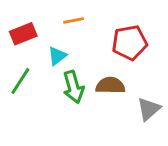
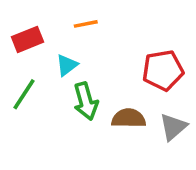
red pentagon: (130, 43) -> (163, 70), moved
brown semicircle: (110, 85) -> (129, 118), moved

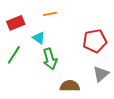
cyan triangle: (67, 65) -> (39, 38), turned -48
brown semicircle: (129, 118) -> (70, 86), moved

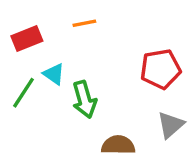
cyan triangle: (39, 38) -> (54, 74), moved

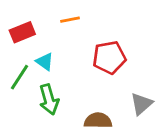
red pentagon: (160, 69) -> (109, 57), moved
green arrow: (84, 99) -> (49, 100), moved

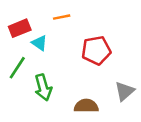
cyan triangle: (45, 62) -> (39, 43), moved

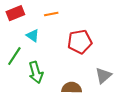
red rectangle: (20, 28) -> (15, 13), moved

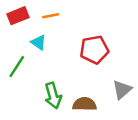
orange line: (51, 14) -> (51, 16), moved
green arrow: (36, 72) -> (53, 96), moved

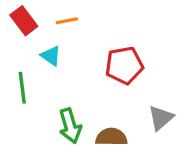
red rectangle: (18, 16) -> (24, 21), turned 75
green line: (17, 67) -> (22, 88), turned -40

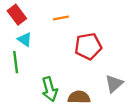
orange line: (67, 21) -> (61, 18), moved
cyan triangle: (51, 56) -> (25, 40), moved

